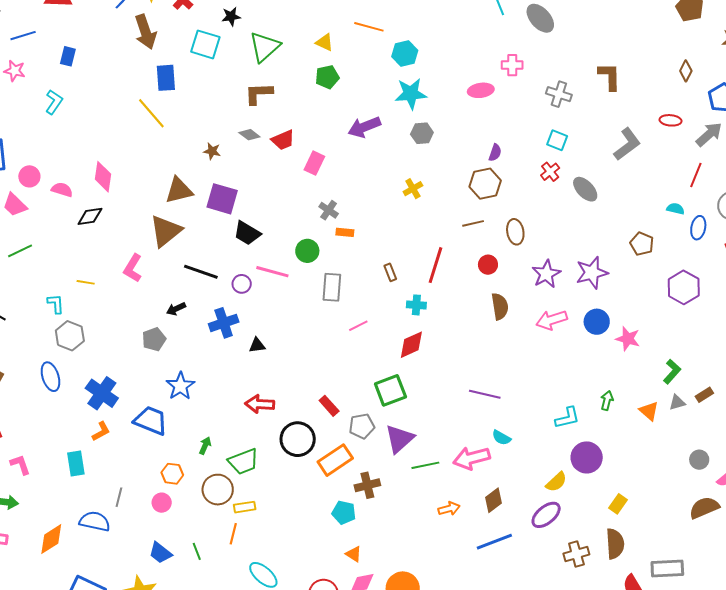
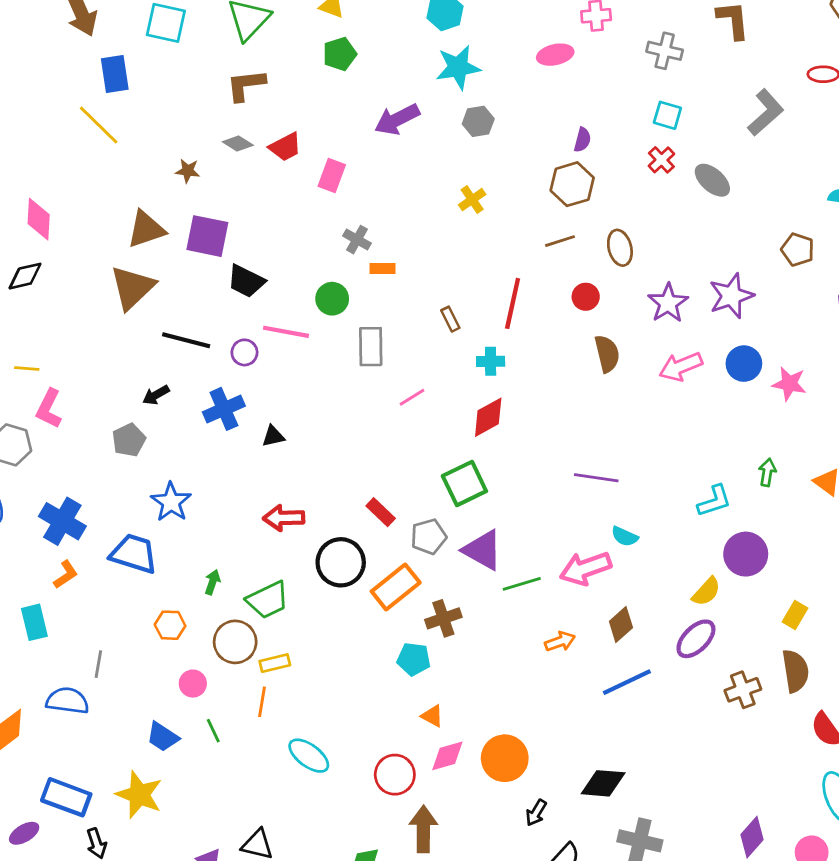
pink L-shape: (133, 268) -> (49, 409), moved
purple triangle: (399, 439) -> (483, 550), turned -44
pink circle: (162, 503) -> (193, 684), moved

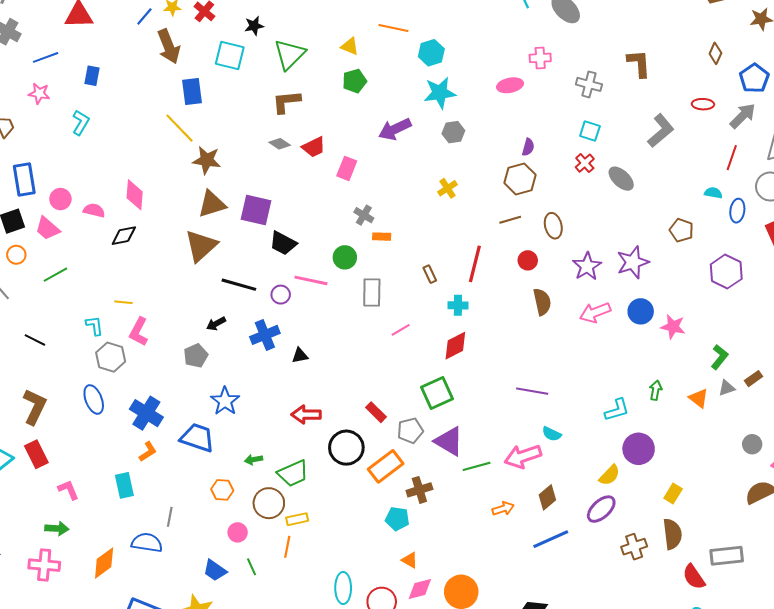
brown star: (188, 171) -> (207, 160), moved, size x1.6
green arrow: (212, 582) -> (254, 460), turned -120
cyan ellipse: (309, 756) -> (343, 588), moved, turned 52

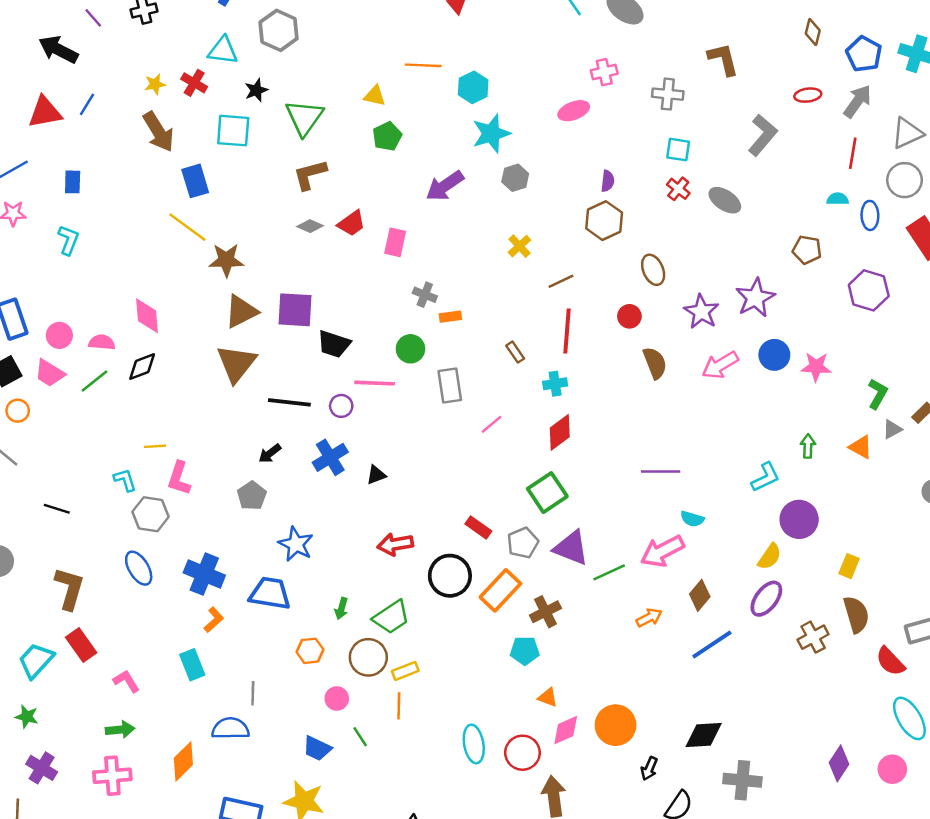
blue line: (144, 16) -> (87, 104), moved
brown line: (510, 220) -> (561, 281), moved
green line: (55, 275) -> (95, 381), moved
green arrow: (254, 460) -> (341, 608), turned -54

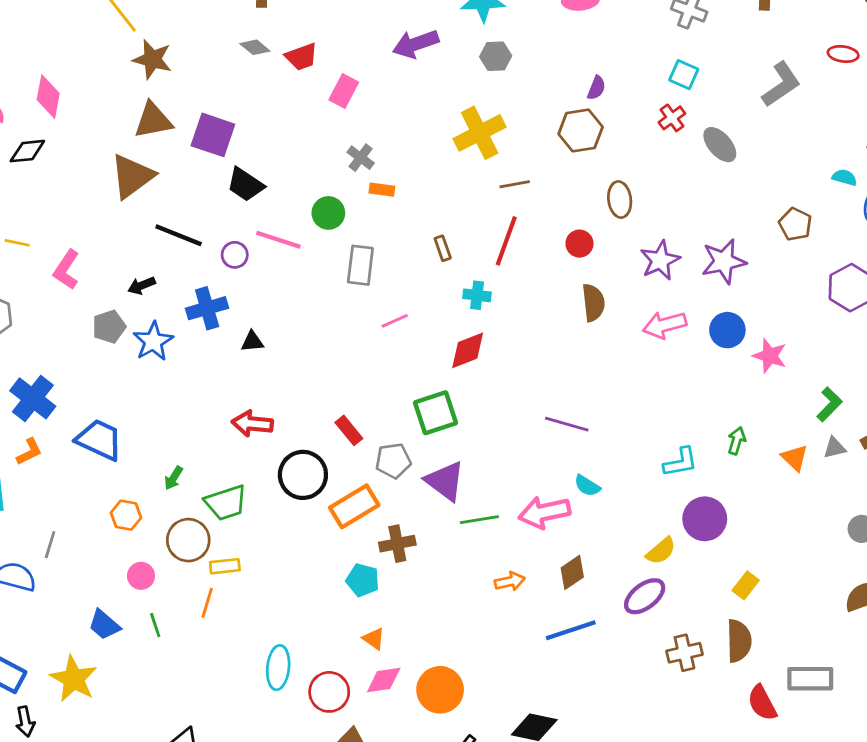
yellow cross: (519, 246) -> (480, 133), size x1.8
pink L-shape: (179, 478) -> (66, 270), moved
blue star: (296, 544) -> (153, 341), moved

